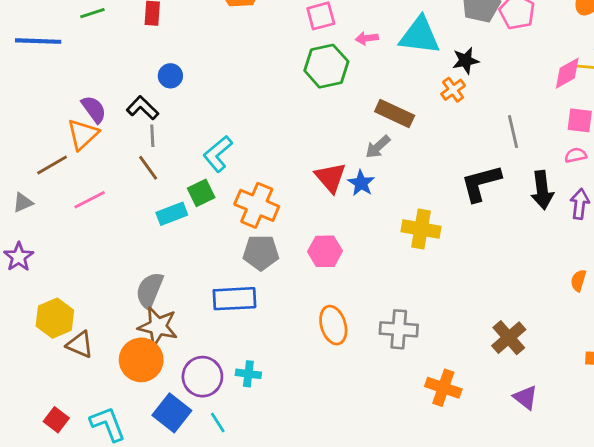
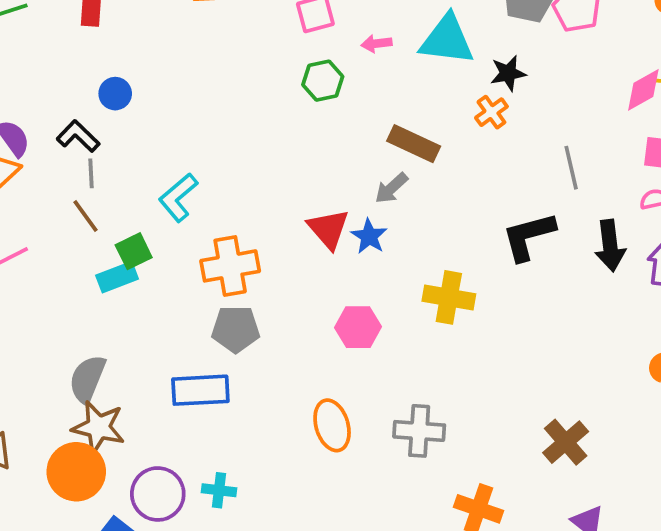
green hexagon: (326, 66) -> (323, 81), size x0.7
green square: (201, 193) -> (134, 251), moved
orange cross: (257, 205) -> (230, 266), turned -33
pink hexagon: (325, 251) -> (358, 327), moved

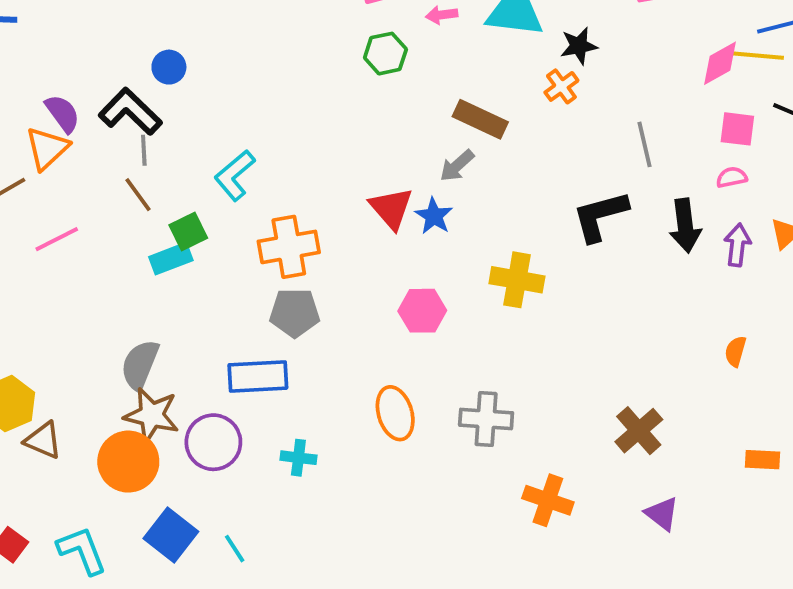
black L-shape: (78, 136) -> (130, 112), size x1.4
cyan cross: (219, 490) -> (298, 458), moved
purple circle: (158, 494) -> (213, 442), moved

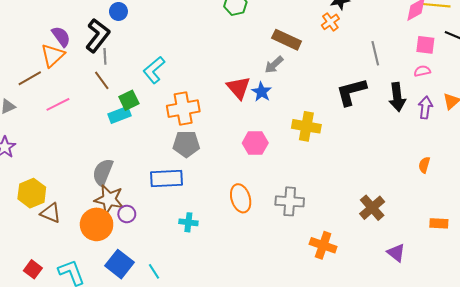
black L-shape: (130, 112) -> (98, 35), turned 84
purple circle: (213, 442) -> (127, 214), moved, size x0.6
purple triangle: (662, 514) -> (396, 253), moved

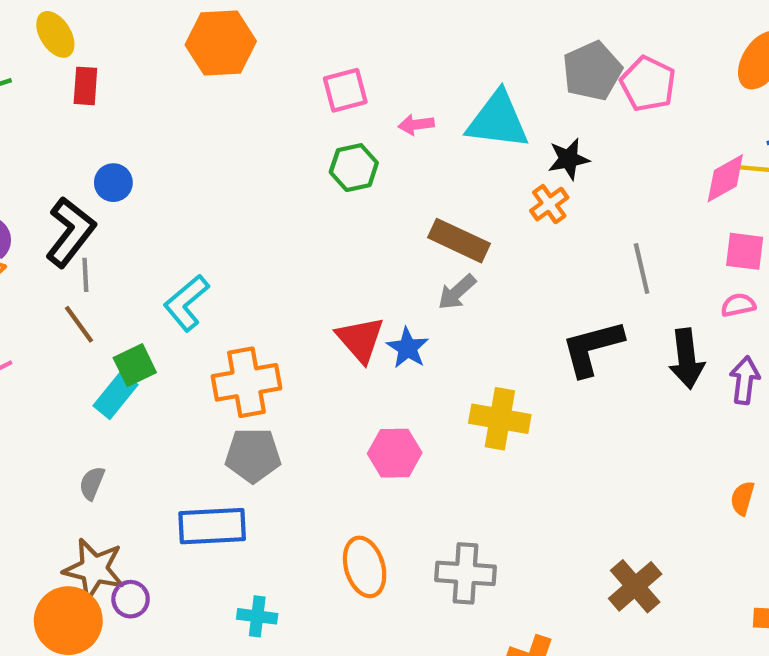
gray arrow: (274, 65) -> (457, 292), moved
cyan rectangle: (120, 115) -> (115, 395), turned -30
gray semicircle: (103, 172) -> (92, 483), moved, size x0.6

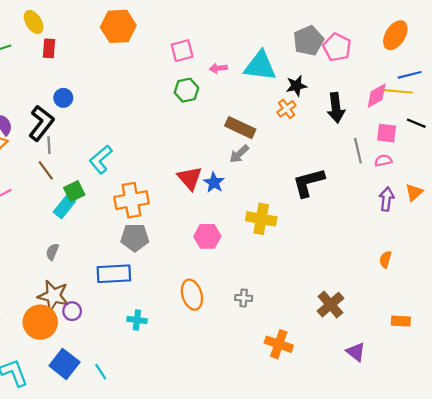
gray line: (642, 268) -> (358, 151), moved
black arrow: (687, 359) -> (336, 108), moved
gray cross: (465, 573) -> (244, 298), size x0.6

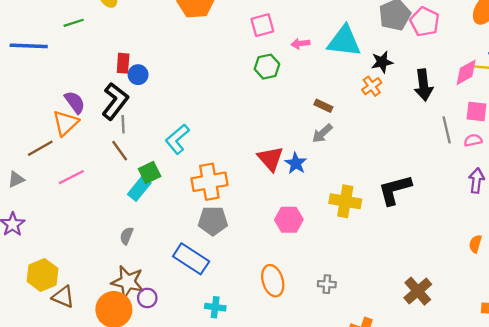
red rectangle: (49, 48) -> (123, 63), moved
brown rectangle: (240, 128) -> (323, 106), size x0.6
black L-shape: (308, 183) -> (395, 190), moved
blue rectangle: (114, 274) -> (191, 259), turned 36

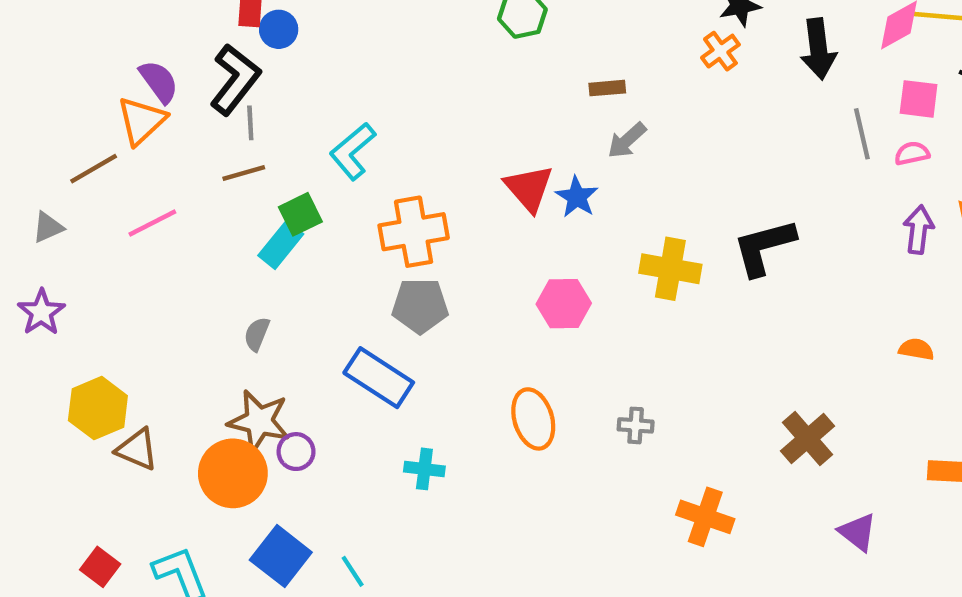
brown rectangle: (323, 106) -> (607, 88), moved, turned -30
brown line: (120, 151) -> (244, 173), turned -70
orange semicircle: (475, 244) -> (916, 349), turned 84

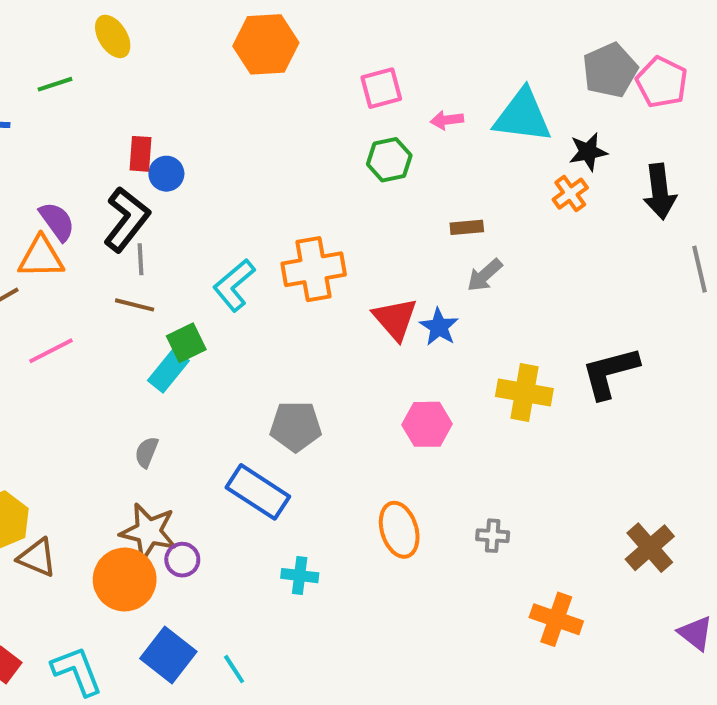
orange triangle: (141, 121) -> (41, 257), turned 42
brown line: (244, 173) -> (135, 305), turned 30
orange cross: (414, 232) -> (314, 269), moved

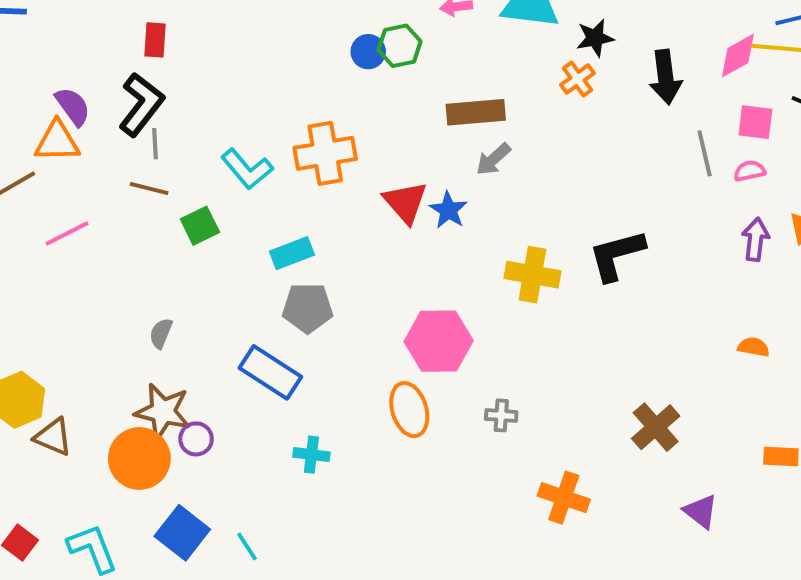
blue circle: (166, 174) -> (368, 52), moved
brown rectangle: (467, 227) -> (476, 112), size x1.8
cyan L-shape: (234, 285) -> (247, 169), turned -90
cyan rectangle: (168, 371) -> (292, 253), moved, turned 30
pink hexagon: (427, 424) -> (439, 341), moved, size x1.4

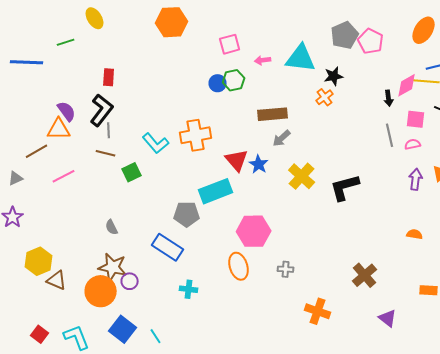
black arrow: (665, 77) -> (389, 98), moved, size x0.6
cyan rectangle: (292, 253) -> (216, 191), moved, size x1.5
yellow cross: (532, 275) -> (302, 176), moved, turned 32
gray semicircle: (161, 333) -> (112, 227), turned -49

